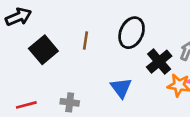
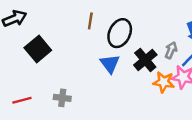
brown line: (85, 41) -> (90, 21), moved
blue triangle: (121, 88) -> (110, 64), moved

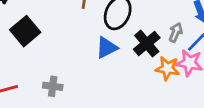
blue triangle: (110, 64) -> (107, 48), turned 40

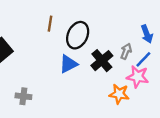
orange star: (167, 68) -> (119, 94), moved

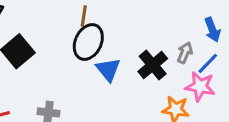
black ellipse: (78, 35) -> (88, 42), moved
blue triangle: (68, 64) -> (108, 70), turned -42

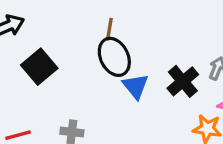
black ellipse: (88, 42) -> (114, 57), turned -52

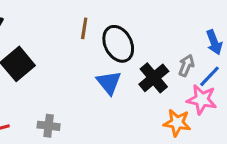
black ellipse: (114, 57) -> (118, 44), moved

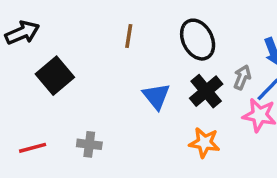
black ellipse: (118, 44) -> (198, 40), moved
orange star: (177, 123) -> (204, 143), moved

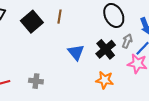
black ellipse: (198, 40) -> (114, 15), moved
black square: (55, 76) -> (32, 22), moved

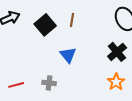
blue triangle: (76, 52) -> (68, 55), moved
orange star: (105, 80) -> (116, 82), turned 30

